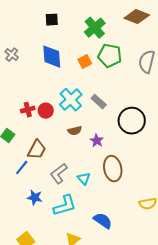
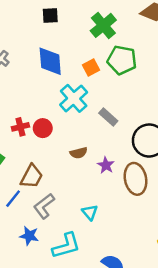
cyan cross: (71, 100) -> (74, 98), moved
brown ellipse: (113, 169) -> (136, 179), moved
gray L-shape: (59, 174) -> (44, 206), moved

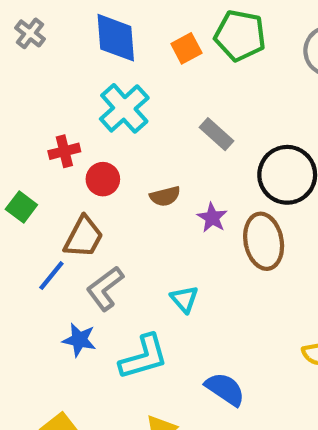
cyan cross: (74, 98) -> (124, 108), moved
red circle: (43, 128) -> (103, 179), moved

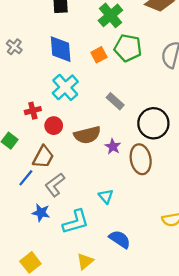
brown semicircle: (165, 196) -> (87, 135), size x1.6
cyan triangle: (184, 299) -> (106, 196), moved

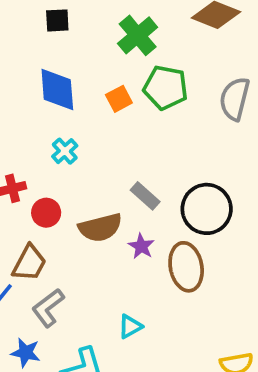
cyan cross: (65, 87) -> (65, 151), size x0.6
gray rectangle: (115, 101) -> (145, 196), moved
cyan triangle: (106, 196) -> (130, 326), turned 42

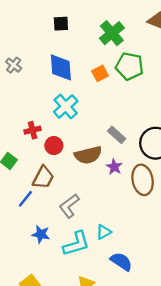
cyan cross: (65, 151) -> (66, 106), size x1.5
gray L-shape: (48, 308) -> (69, 206), moved
cyan triangle: (130, 326) -> (104, 232), moved

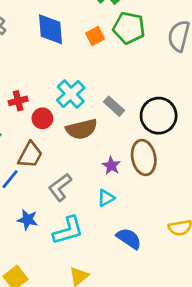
cyan cross: (66, 106) -> (71, 94), moved
purple star: (114, 167) -> (111, 166), moved
cyan triangle: (104, 232) -> (106, 198), moved
blue semicircle: (121, 262) -> (129, 239), moved

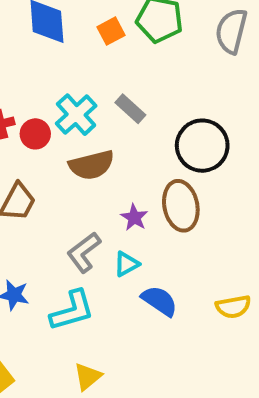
gray rectangle: (114, 106) -> (130, 109), moved
red circle: (42, 118) -> (35, 134), moved
gray L-shape: (60, 187) -> (84, 252), moved
blue semicircle: (129, 239) -> (159, 301), moved

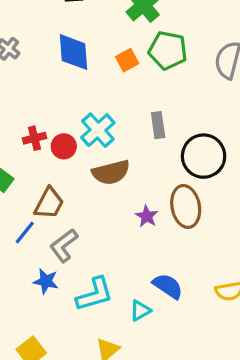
gray rectangle: (130, 109) -> (158, 125), moved, turned 40
gray L-shape: (84, 252) -> (64, 245), moved
cyan triangle: (126, 264) -> (140, 311), moved

